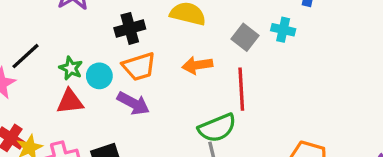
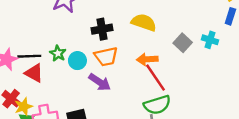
black line: (26, 56) -> (29, 56), moved, turned 35
red line: (241, 89) -> (155, 78), moved, turned -36
red triangle: (70, 102) -> (34, 73), moved, turned 30

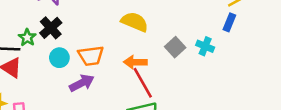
black cross: (102, 29) -> (51, 28), moved, turned -36
green star: (58, 53) -> (27, 37), moved
purple arrow: (100, 82) -> (82, 83), turned -65

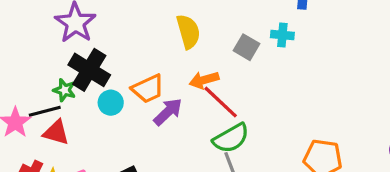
yellow semicircle: (135, 22) -> (188, 32), turned 68
black cross: (51, 28) -> (89, 70), size x1.4
purple arrow: (82, 83) -> (168, 112), moved

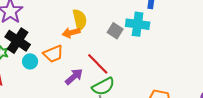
cyan cross: (282, 35) -> (138, 24), size x1.6
orange arrow: (204, 80) -> (71, 33), moved
purple arrow: (168, 112) -> (74, 77), moved

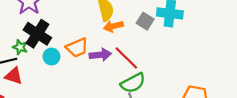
orange arrow: (71, 33) -> (113, 26), moved
purple arrow: (74, 77) -> (100, 55), moved, turned 36

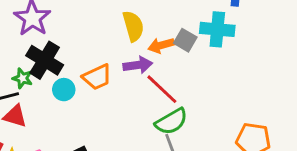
orange arrow: (113, 26) -> (161, 45), moved
purple arrow: (100, 55) -> (138, 65), moved

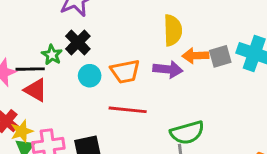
gray square: (185, 40) -> (220, 56), turned 30
black cross: (45, 60) -> (78, 42), size x0.7
red line: (162, 89) -> (128, 110), moved, turned -51

